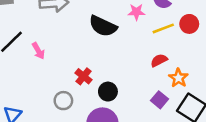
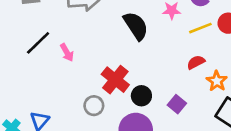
black semicircle: (103, 26) -> (136, 26), turned -148
red cross: (84, 76) -> (115, 80), size x1.5
purple square: (160, 100) -> (177, 104), moved

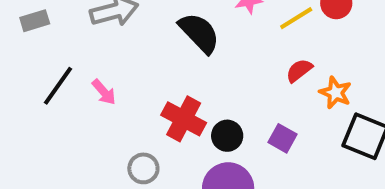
gray circle: (94, 106) -> (143, 168), moved

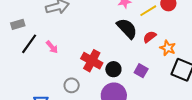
gray rectangle: (35, 21) -> (18, 24), moved
black semicircle: (199, 33) -> (127, 28), moved

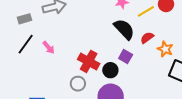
gray rectangle: (18, 24) -> (25, 19), moved
purple square: (141, 71) -> (126, 57), moved
gray circle: (72, 85) -> (78, 84), moved

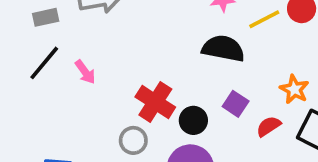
black semicircle: (124, 29) -> (223, 48), turned -40
red semicircle: (147, 38) -> (269, 126), moved
purple square: (126, 57) -> (236, 104), moved

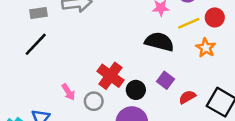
pink arrow: (85, 72) -> (68, 92), moved
orange star: (294, 89) -> (206, 48), moved

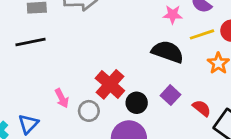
black line: (36, 44) -> (30, 42), turned 30
red semicircle: (187, 97) -> (202, 108), moved, turned 63

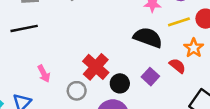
pink arrow: (62, 98) -> (44, 74), moved
red semicircle: (202, 108) -> (177, 66), moved

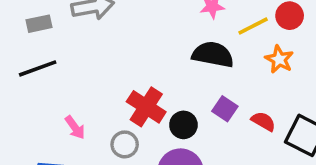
red semicircle: (177, 66) -> (263, 121), moved

